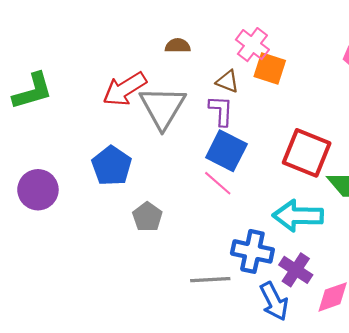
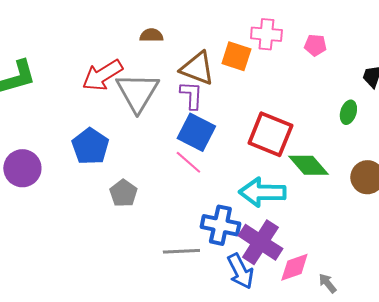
pink cross: (252, 45) -> (266, 34), moved, turned -32
brown triangle: (228, 81) -> (197, 68), size x1.6
purple cross: (296, 270) -> (260, 242), size x1.4

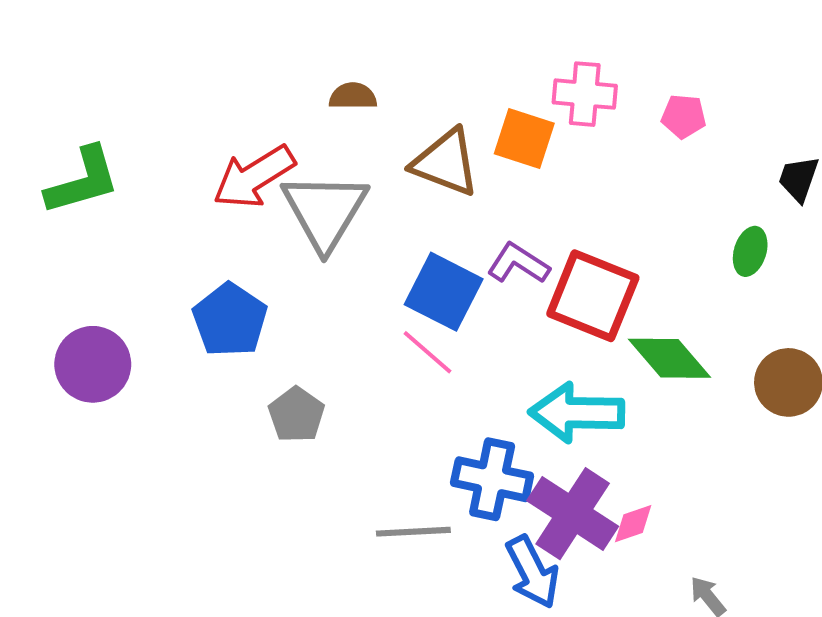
purple L-shape: (191, 95) -> (518, 263), moved, turned -60
pink diamond: (294, 267) -> (633, 524), moved, size x0.7

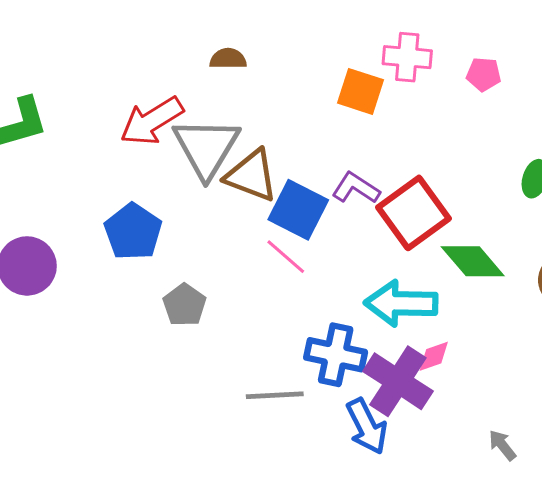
brown triangle: (446, 163) -> (251, 176), moved
red square: (593, 296) -> (413, 213), turned 32
pink diamond: (633, 524) -> (434, 356), moved

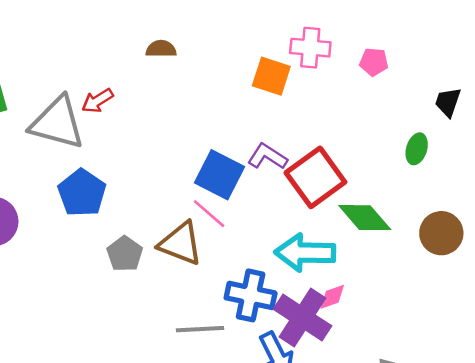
red arrow: (152, 121) -> (97, 101), size x0.6
gray triangle: (206, 148) -> (57, 123), moved, turned -46
brown triangle: (251, 176) -> (180, 244), moved

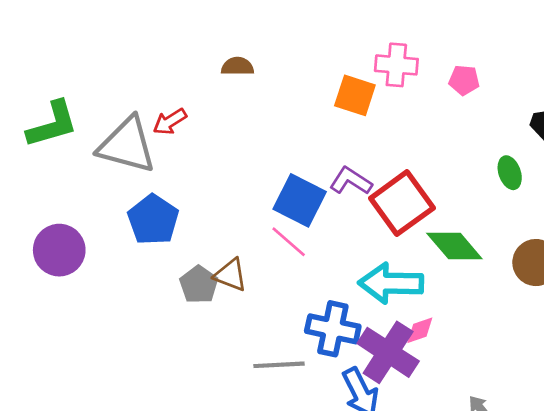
green ellipse: (417, 149) -> (510, 173), turned -36
brown triangle: (180, 244) -> (231, 275), moved, size x0.7

